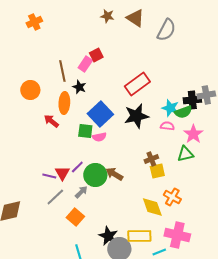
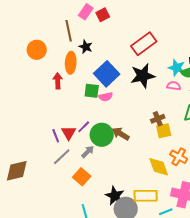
pink rectangle: (85, 64) -> (86, 12), moved
red arrow: (51, 121) -> (58, 81), turned 49
purple line: (49, 176) -> (56, 136), turned 56

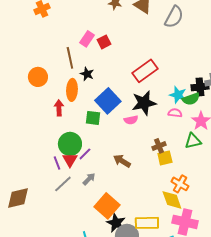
pink semicircle: (106, 97) -> (131, 120), moved
green circle: (102, 135) -> (70, 144), moved
yellow diamond: (159, 167) -> (172, 200), moved
orange square: (82, 177) -> (107, 206), moved, size x1.4

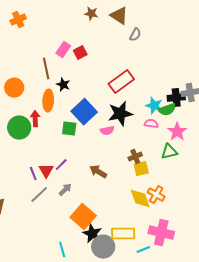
gray semicircle: (174, 17) -> (135, 35), moved, size x0.6
green circle: (70, 144) -> (19, 128), moved
yellow diamond: (172, 200) -> (140, 199), moved

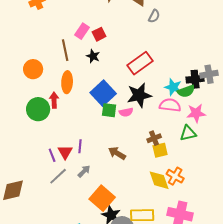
black star: (63, 85) -> (93, 56), moved
pink semicircle: (151, 124) -> (170, 105), size x1.5
green square: (69, 129) -> (109, 110), moved
pink star: (177, 132) -> (196, 113), turned 30
purple line: (61, 165) -> (80, 146), turned -40

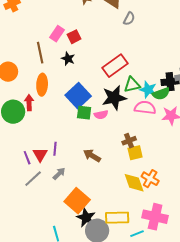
green triangle: (188, 133) -> (132, 85), moved

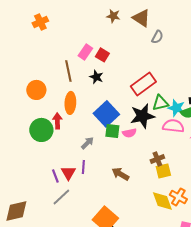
red square: (74, 37) -> (102, 55), turned -32
gray arrow: (59, 174) -> (87, 143), moved

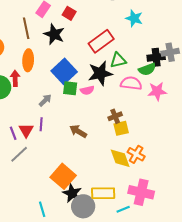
red square: (102, 55) -> (69, 13), moved
black star: (96, 77) -> (54, 34), size x1.5
cyan star: (176, 108) -> (134, 18), moved

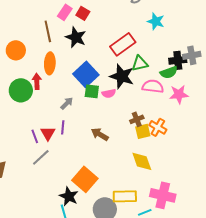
red square: (69, 13) -> (83, 13), moved
black star: (100, 73) -> (122, 76), turned 30
orange cross: (136, 154) -> (158, 127), moved
black star: (72, 193) -> (69, 196), moved

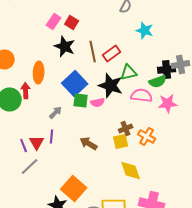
brown line: (48, 31) -> (93, 52), moved
red rectangle: (123, 44) -> (112, 54), size x0.7
yellow square: (143, 131) -> (121, 142), moved

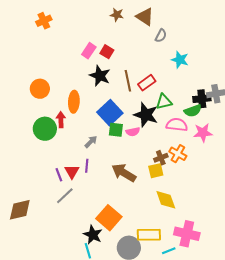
orange cross: (147, 136) -> (178, 154), moved
brown arrow: (89, 144) -> (124, 173), size x1.4

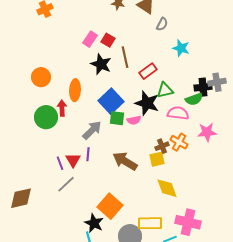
brown line: (128, 81) -> (125, 57), moved
pink star: (203, 133) -> (207, 132), moved
gray arrow: (91, 142) -> (92, 130), size x1.5

